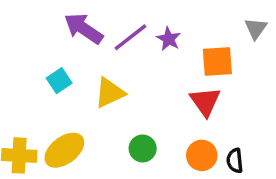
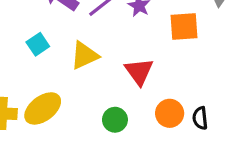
red triangle: (205, 102) -> (139, 72), moved
green circle: (143, 148) -> (115, 120), moved

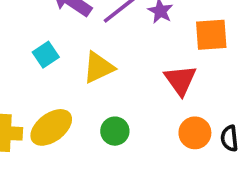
red triangle: (139, 72) -> (180, 80), moved
green circle: (115, 120) -> (115, 131), moved

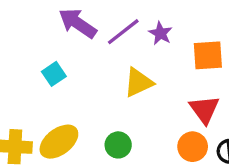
yellow triangle: (99, 67) -> (138, 82), moved
red triangle: (180, 80) -> (204, 109), moved

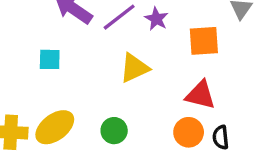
cyan square: (54, 74) -> (50, 59), turned 35
red triangle: (204, 109) -> (200, 95), turned -40

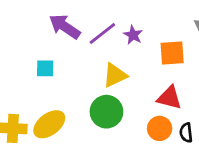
green circle: (114, 131) -> (106, 112), moved, size x1.5

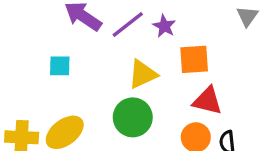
orange square: (172, 53) -> (194, 59), moved

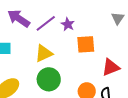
yellow triangle: (143, 74) -> (44, 53), moved
red triangle: (207, 101) -> (111, 67), moved, turned -36

